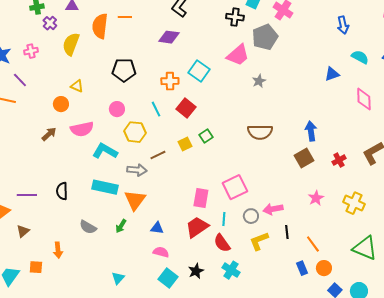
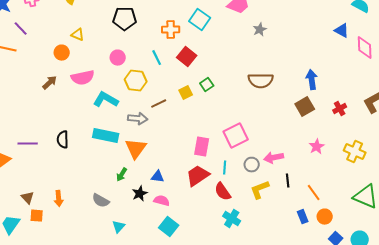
blue triangle: (332, 74) -> (342, 31), moved, turned 49
gray semicircle: (88, 227) -> (101, 201), moved
brown triangle: (23, 231) -> (28, 198), moved, turned -32
black star: (196, 271) -> (140, 194), moved

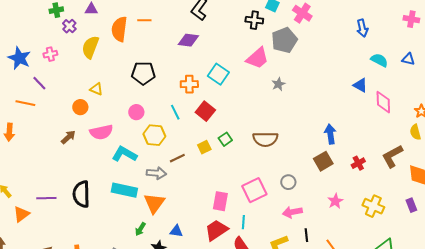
brown semicircle: (261, 81) -> (265, 139), moved
black semicircle: (63, 140) -> (81, 194), size x1.5
gray circle: (252, 165) -> (288, 182), moved

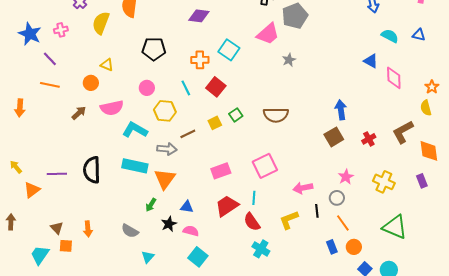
orange line: (25, 103) -> (50, 85), moved
gray circle: (288, 182) -> (337, 198), moved
pink rectangle: (220, 201) -> (221, 171), moved, turned 60

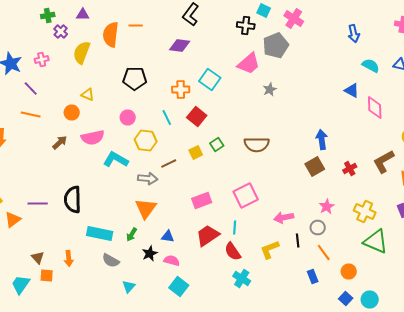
cyan rectangle: (135, 166) -> (100, 234), moved
green triangle: (395, 227) -> (376, 242), moved
orange circle: (354, 247) -> (349, 272), moved

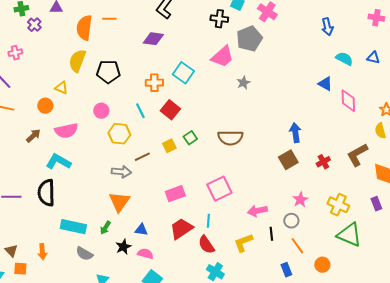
yellow semicircle: (82, 52) -> (77, 61), moved
cyan L-shape: (116, 160) -> (58, 162), moved

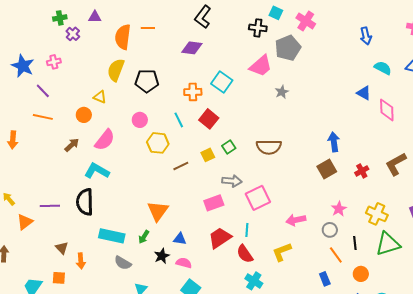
pink semicircle: (66, 131) -> (105, 140), turned -40
gray arrow: (121, 172) -> (232, 181), moved
black line: (271, 234) -> (355, 243), moved
green triangle: (349, 235) -> (388, 244), turned -40
brown triangle: (11, 251) -> (62, 248), moved

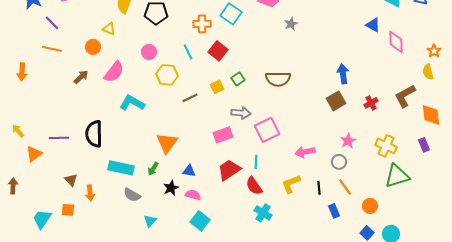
cyan L-shape: (97, 171) -> (132, 103), moved
black line: (355, 243) -> (319, 188), moved

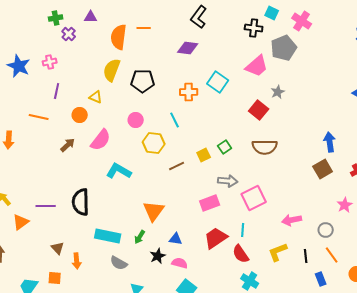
purple line: (52, 23) -> (57, 91), moved, turned 56
red square: (218, 51) -> (259, 110), moved
pink star: (348, 141) -> (345, 205), moved

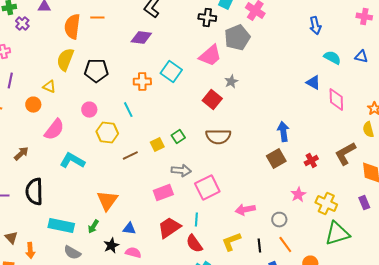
brown arrow: (68, 145) -> (21, 154), moved

